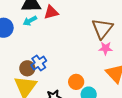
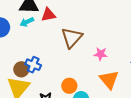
brown triangle: (102, 29) -> (72, 38), moved
blue cross: (39, 63) -> (33, 65), turned -35

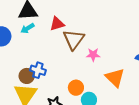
red triangle: (48, 15) -> (57, 24), moved
pink star: (101, 54) -> (93, 55), moved

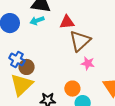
pink star: (93, 55) -> (88, 63), moved
blue cross: (38, 70) -> (17, 59), moved

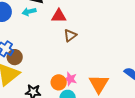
brown triangle: (80, 41) -> (70, 36), size x0.6
pink star: (88, 63) -> (70, 79), moved

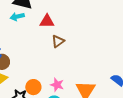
orange circle: (59, 82) -> (33, 87), moved

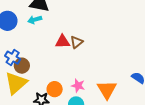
red triangle: (47, 21) -> (63, 42), moved

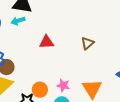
brown triangle: (77, 42) -> (88, 43), moved

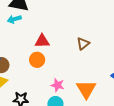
orange circle: (40, 90) -> (37, 60), moved

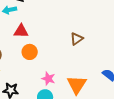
red triangle: (42, 41) -> (21, 31), moved

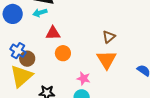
orange triangle: (77, 85) -> (107, 60), moved

